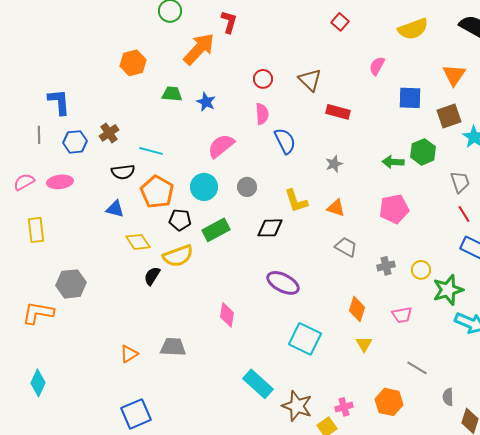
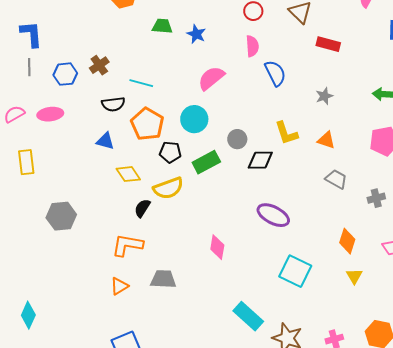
blue L-shape: (59, 102) -> (31, 34), moved
gray circle: (247, 187) -> (237, 139), moved
orange L-shape: (38, 313) -> (127, 245), moved

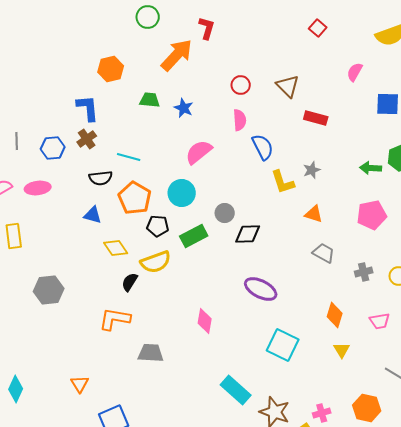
blue L-shape: (31, 34) -> (88, 108), moved
yellow L-shape: (286, 133) -> (283, 182), moved
orange triangle: (119, 286) -> (80, 384), moved, turned -30

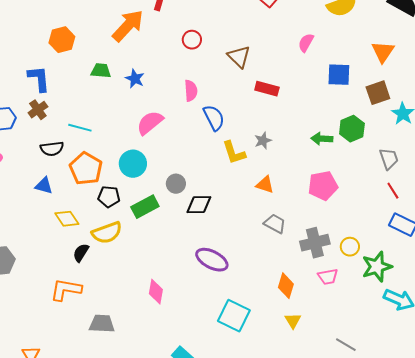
red circle: (241, 85) -> (192, 40), moved
gray cross: (364, 272) -> (315, 243), size x1.6
pink trapezoid: (380, 321) -> (328, 277), moved

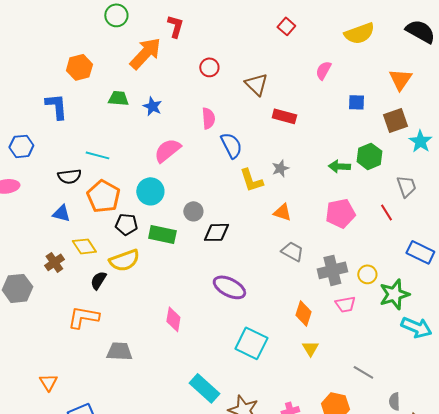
blue square: (339, 75) -> (356, 102), size x0.7
brown cross: (38, 110) -> (54, 262), moved
red line: (393, 191) -> (386, 212), moved
green rectangle: (145, 207) -> (162, 234), turned 40

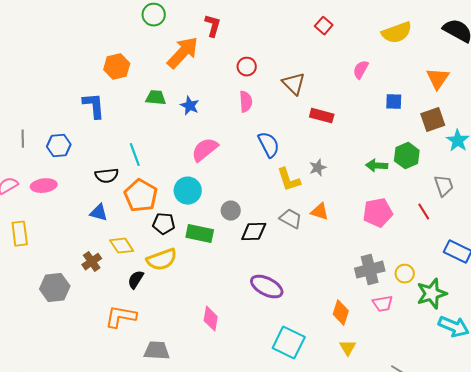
pink semicircle: (208, 118) -> (246, 102), moved
cyan line: (97, 155) -> (135, 155), turned 55
gray trapezoid: (292, 251) -> (291, 219), moved

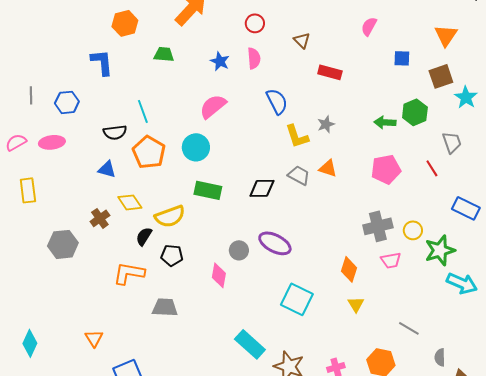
brown triangle: (294, 84) -> (302, 40), size x0.7
blue star: (190, 106) -> (220, 61), moved
gray circle: (231, 211) -> (239, 250), moved
black pentagon: (164, 224) -> (172, 255), moved

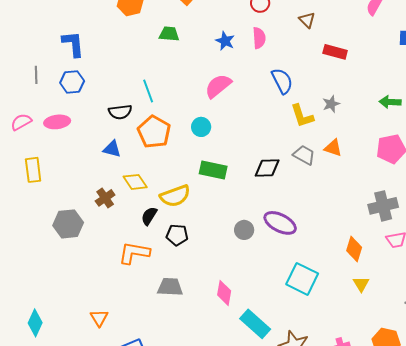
blue L-shape: (102, 62) -> (73, 44), moved
cyan circle: (196, 147) -> (201, 127), size x0.7
pink diamond: (219, 275) -> (224, 293), moved

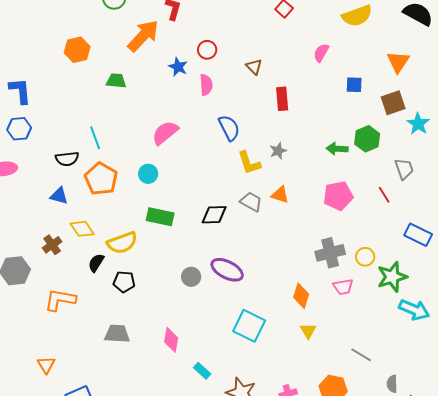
blue star: (225, 41) -> (178, 67), moved
red rectangle: (335, 52) -> (282, 99), turned 70
orange L-shape: (134, 253) -> (60, 300), moved
cyan rectangle: (255, 324) -> (202, 371), size x0.6

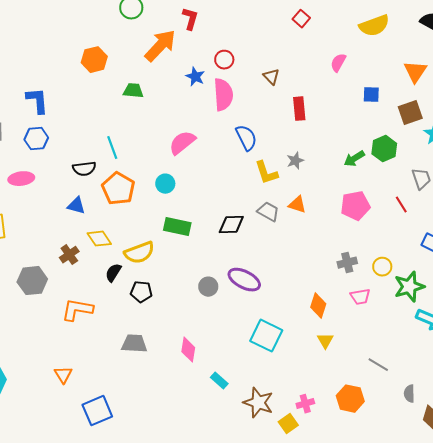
pink semicircle: (206, 85) -> (223, 95), size x1.5
green arrow: (337, 149) -> (354, 159), turned -35
gray cross: (330, 253) -> (347, 263), size x0.7

